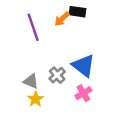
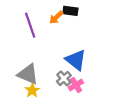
gray cross: (57, 75) -> (64, 78), moved
gray triangle: (31, 81) -> (28, 74), size x1.5

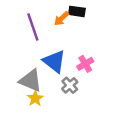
blue triangle: (76, 60) -> (54, 61), moved
pink cross: (76, 85) -> (85, 64), moved

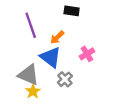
orange arrow: (61, 19) -> (57, 37), moved
pink cross: (85, 64) -> (87, 54), moved

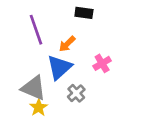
blue triangle: (51, 57) -> (59, 67), turned 40

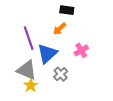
purple line: (36, 30) -> (29, 38), moved
orange arrow: (67, 44) -> (60, 29), moved

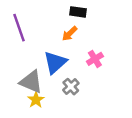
purple line: (29, 38) -> (19, 28), moved

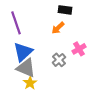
blue triangle: (55, 63) -> (23, 52), moved
gray cross: (71, 87) -> (59, 60), moved

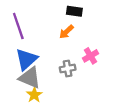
gray cross: (59, 60) -> (68, 68), turned 32

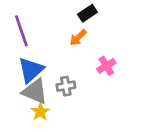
black rectangle: (74, 11) -> (87, 13), turned -42
gray cross: (68, 68) -> (66, 86), moved

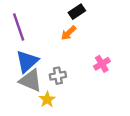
pink cross: (106, 66) -> (102, 64), moved
yellow star: (40, 112) -> (47, 99), moved

